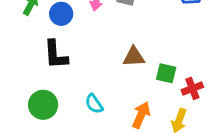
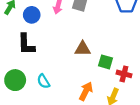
red cross: (192, 88) -> (124, 74), turned 32
cyan semicircle: (94, 104) -> (43, 81), moved

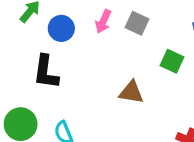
green square: (106, 62) -> (172, 61), moved

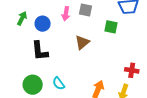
brown triangle: (131, 92) -> (82, 42), moved, turned -35

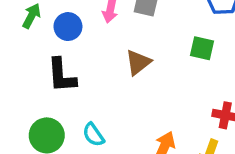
green square: (111, 27) -> (202, 48), moved

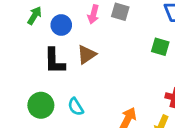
brown triangle: (138, 62) -> (87, 55), moved

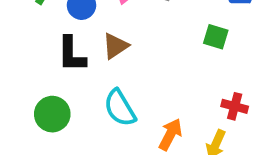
cyan semicircle: (76, 107) -> (120, 108), moved, size x1.5

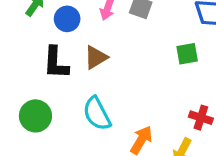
green square: (216, 37) -> (187, 54), turned -30

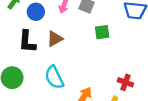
green square: (187, 54) -> (102, 32), moved

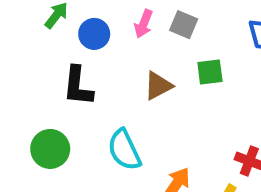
brown triangle: (55, 39) -> (158, 86), moved

